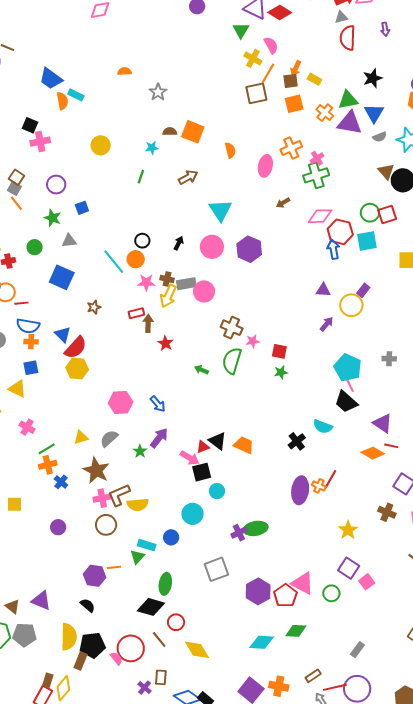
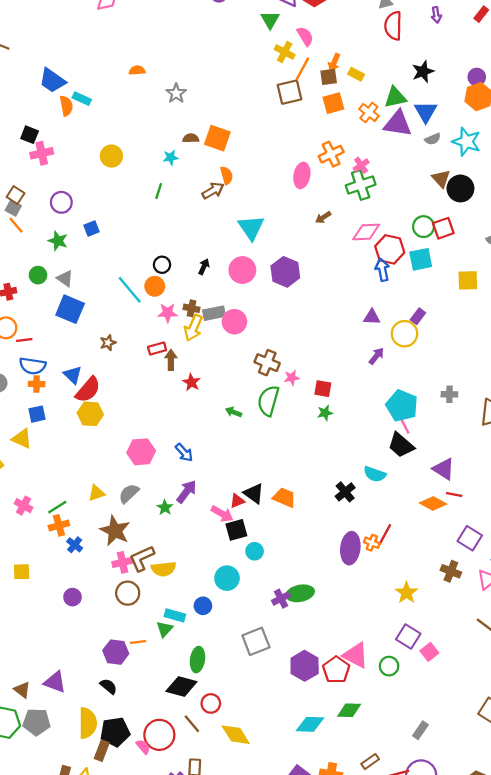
orange semicircle: (230, 150) -> (227, 175), moved
gray triangle: (69, 241) -> (65, 278), moved, turned 42
pink cross: (27, 427) -> (24, 506), moved

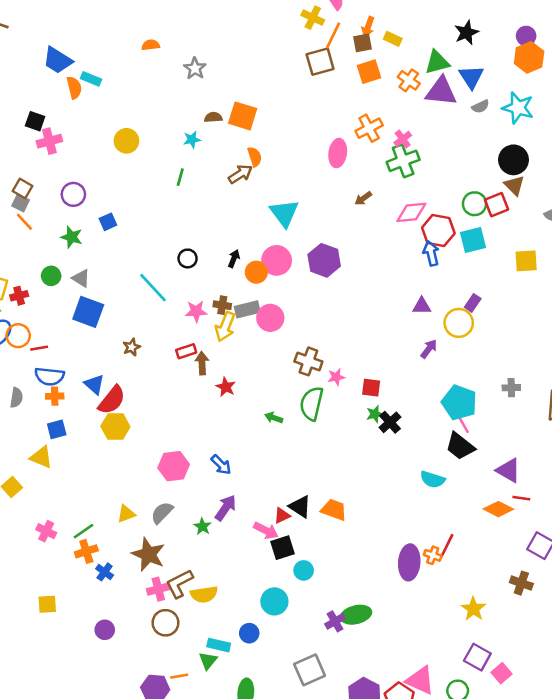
brown triangle: (441, 179) -> (514, 185), moved
orange circle: (155, 286) -> (256, 272), moved
black cross: (345, 492) -> (390, 422), moved

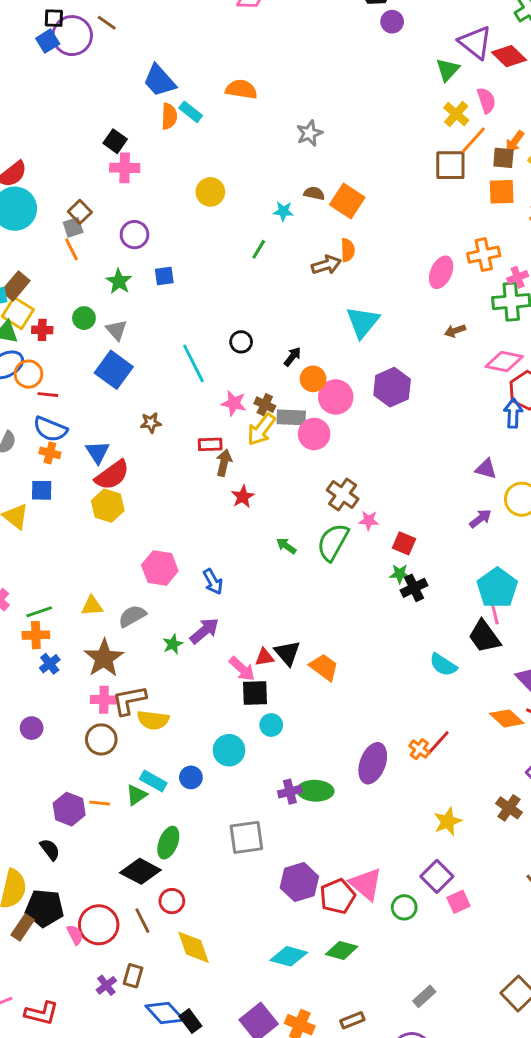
orange semicircle: (151, 45) -> (241, 89), moved, size x1.5
gray square: (21, 203) -> (73, 227), turned 30
pink circle: (277, 260) -> (336, 397), moved
purple ellipse: (409, 562) -> (373, 763), moved

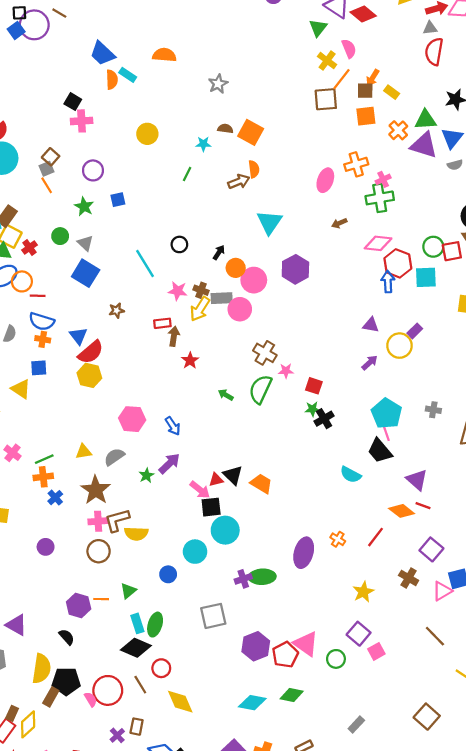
red cross: (42, 330) -> (29, 248), turned -32
cyan circle: (271, 725) -> (225, 530), size x1.6
red line: (438, 743) -> (376, 537), moved
cyan rectangle: (153, 781) -> (137, 623), moved, turned 48

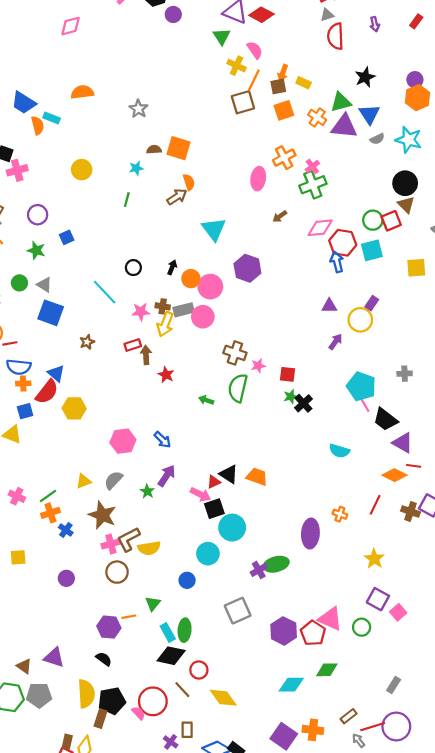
red semicircle: (91, 352) -> (47, 392), moved
black trapezoid: (380, 451) -> (385, 419), moved
brown cross: (409, 578) -> (410, 512), moved

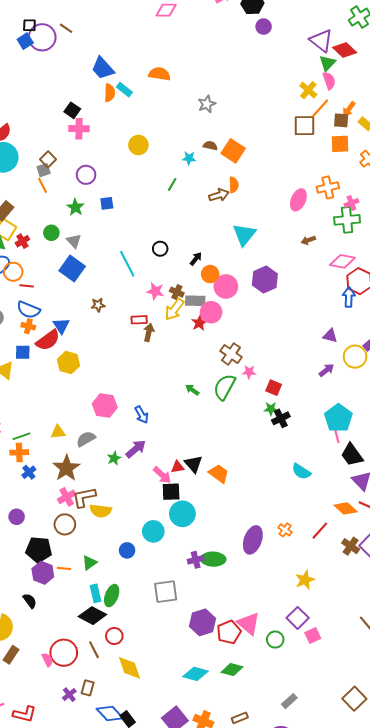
green triangle: (222, 37) -> (327, 63), moved
red star: (166, 375) -> (199, 323), moved
pink cross: (111, 544) -> (67, 497), turned -30
black pentagon: (112, 701) -> (39, 550), moved

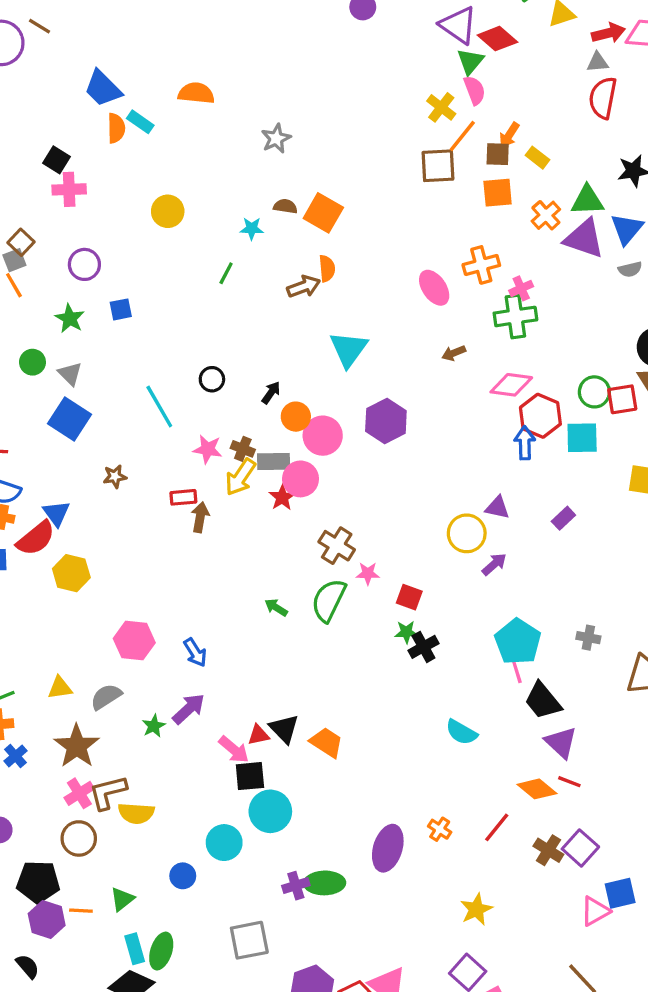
pink ellipse: (298, 200) -> (434, 288), turned -55
yellow circle: (355, 357) -> (467, 533), moved

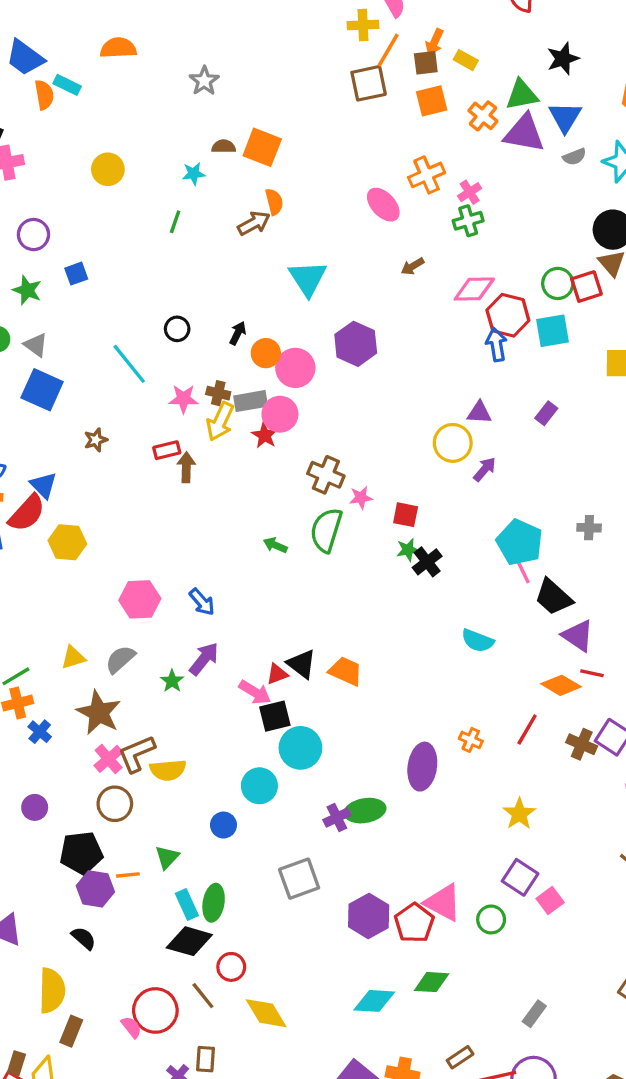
yellow cross: (441, 107) -> (363, 25), turned -32
green cross: (515, 316) -> (468, 221), size x0.7

